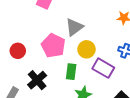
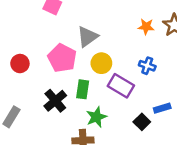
black cross: (37, 80) -> (55, 101), moved

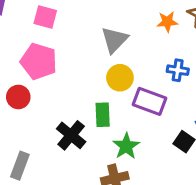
gray triangle: (87, 37) -> (114, 40), moved
pink pentagon: (62, 58) -> (39, 61), moved

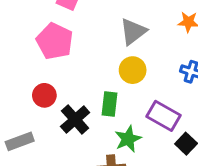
red circle: (18, 97) -> (44, 95), moved
purple rectangle: (149, 101) -> (163, 116), moved
gray rectangle: (20, 166) -> (20, 141), turned 40

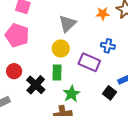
yellow circle: (133, 70) -> (61, 48), moved
purple rectangle: (163, 116) -> (89, 62), moved

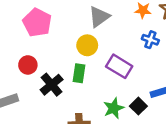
blue cross: (108, 46) -> (150, 40), moved
green star: (71, 94) -> (114, 108), moved

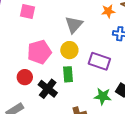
pink pentagon: (37, 23) -> (39, 52), moved, turned -30
green star: (114, 108) -> (103, 96), turned -30

